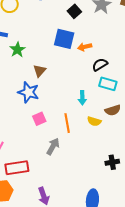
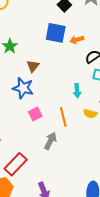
red rectangle: (17, 168) -> (16, 164), turned -35

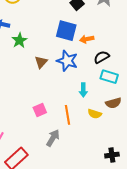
blue star: (23, 88) -> (67, 61), moved

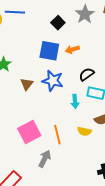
orange arrow: (87, 39) -> (72, 49), moved
cyan arrow: (83, 90) -> (75, 101), moved
pink square: (40, 110) -> (29, 132), size x1.6

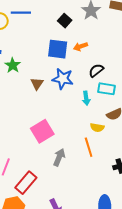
orange line: (57, 135) -> (89, 147), moved

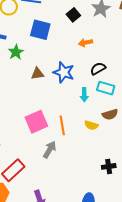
blue square: (58, 49) -> (40, 30), moved
brown triangle: (37, 84) -> (37, 74), turned 40
orange line: (89, 147) -> (62, 125), moved

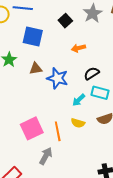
brown triangle: (37, 74) -> (36, 69), moved
cyan arrow: (84, 95) -> (79, 100), turned 48
yellow semicircle: (91, 125) -> (78, 123), moved

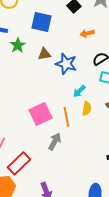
cyan arrow: (79, 100) -> (79, 91), moved
yellow semicircle: (78, 123) -> (87, 108), turned -96

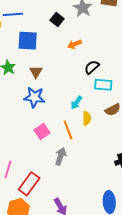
brown triangle: (44, 54) -> (36, 72), turned -40
blue star: (66, 64) -> (34, 97), moved
pink square: (41, 114) -> (42, 132), size x0.7

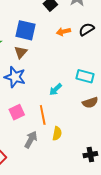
blue square: (28, 41) -> (25, 30), moved
black semicircle: (92, 67) -> (87, 29), moved
yellow semicircle: (87, 118) -> (57, 133), moved

